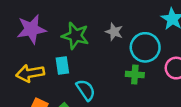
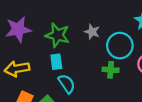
cyan rectangle: (62, 65) -> (56, 62), moved

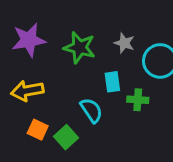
cyan rectangle: (56, 62) -> (112, 82), moved
green cross: (111, 70) -> (138, 100), moved

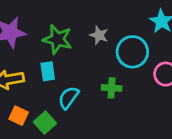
cyan rectangle: (112, 82) -> (48, 71), moved
cyan semicircle: (91, 110) -> (69, 98), turned -110

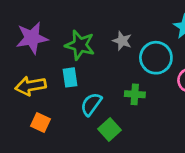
green square: (45, 123) -> (109, 130), moved

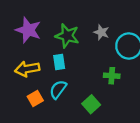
purple star: (32, 38) -> (28, 30), turned 30
cyan semicircle: (91, 104) -> (58, 89), moved
orange square: (40, 123) -> (35, 99), turned 35

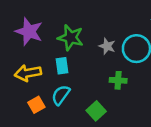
gray star: (101, 32) -> (107, 46), moved

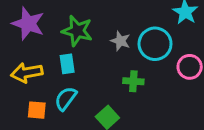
orange square: (36, 105) -> (37, 110), turned 35

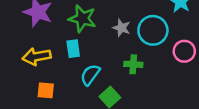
cyan semicircle: (66, 99) -> (90, 75), moved

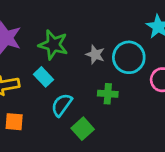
cyan rectangle: (73, 49) -> (43, 77), turned -36

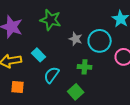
green star: (53, 45) -> (51, 20), moved
green square: (83, 129) -> (76, 92), moved

